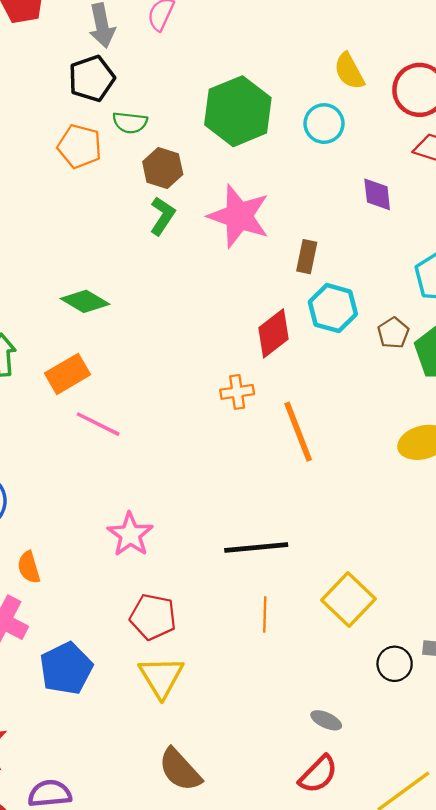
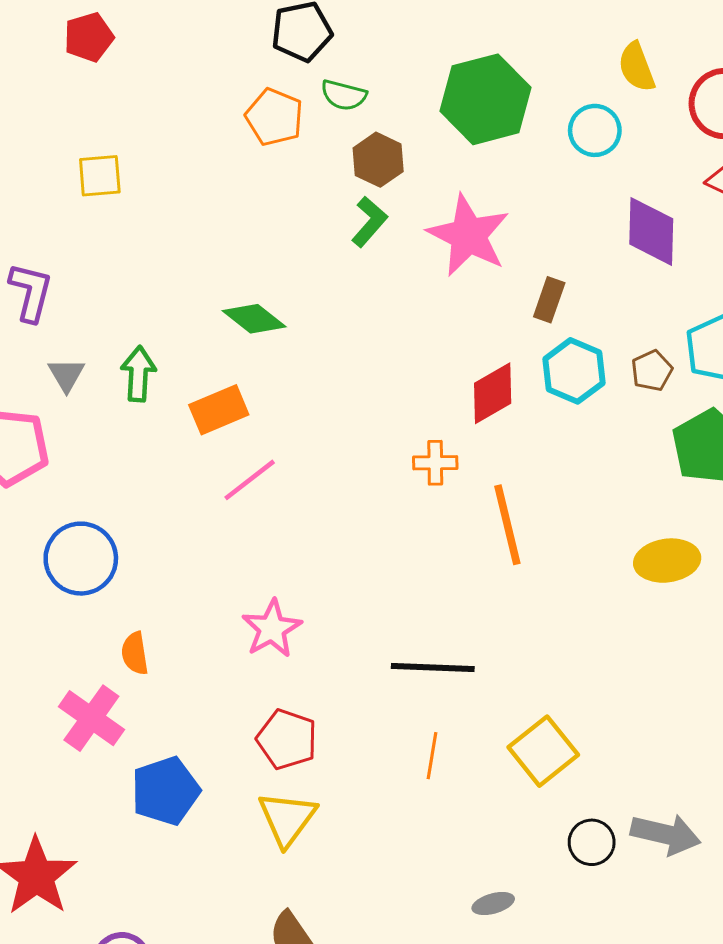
purple diamond: (377, 194) -> (651, 231), size x1.5
brown pentagon: (393, 333) -> (652, 371), moved
pink line: (98, 424) -> (250, 480), turned -72
gray ellipse: (326, 720) -> (493, 904), turned -48

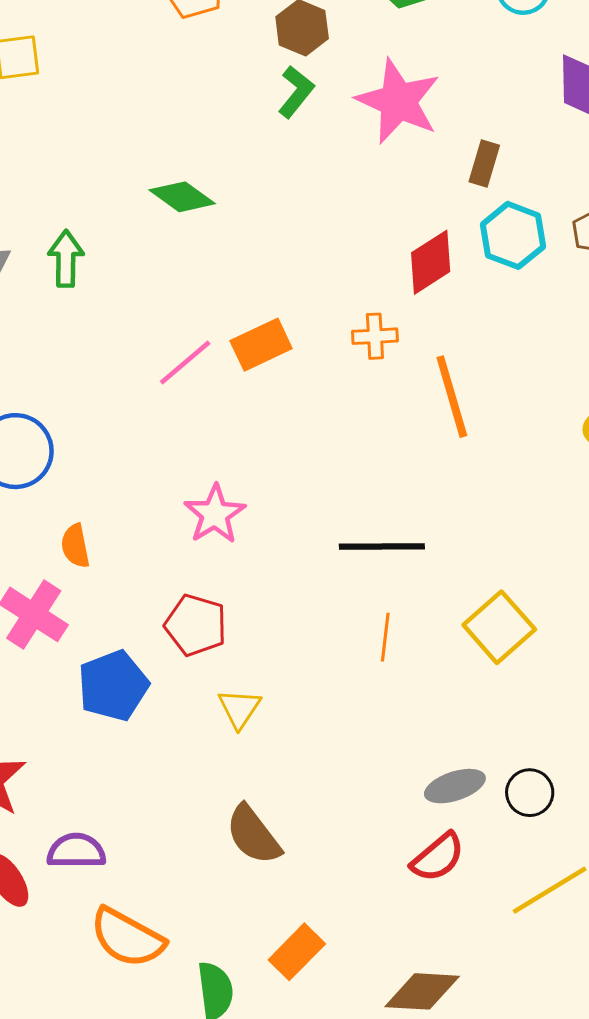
orange rectangle: (219, 410) -> (261, 345), moved
red pentagon: (287, 739) -> (196, 625), moved
yellow triangle: (287, 819) -> (239, 708), size x0.7
black circle: (592, 842) -> (530, 793), moved
gray ellipse: (493, 904) -> (455, 786), size x1.4

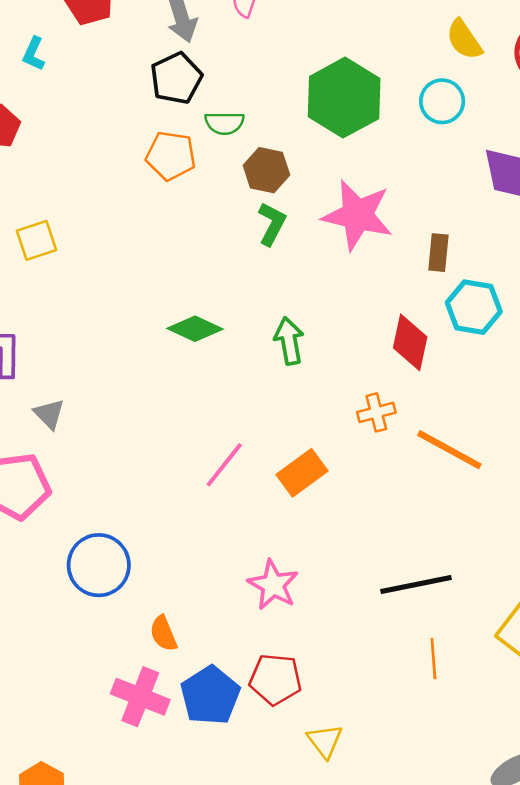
green arrow: (66, 259) -> (289, 341), moved
red diamond: (431, 262) -> (410, 342), turned -34
orange rectangle: (261, 345) -> (302, 473), moved
orange line: (452, 397) -> (449, 450), turned -34
blue pentagon: (113, 686) -> (210, 695), moved

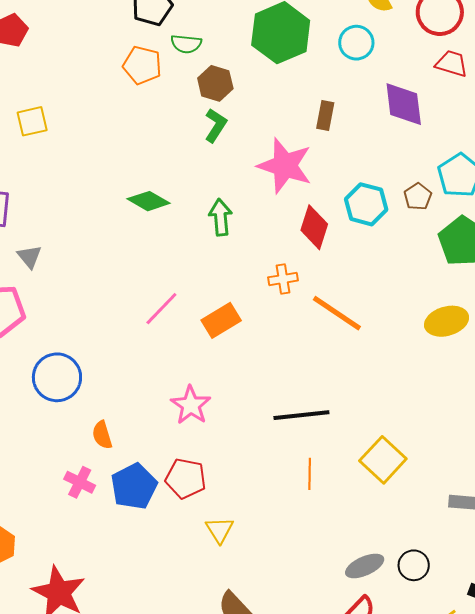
pink star: (358, 215) -> (285, 166), moved
brown rectangle: (438, 253) -> (325, 115), moved
pink cross: (140, 697) -> (80, 482), size x0.7

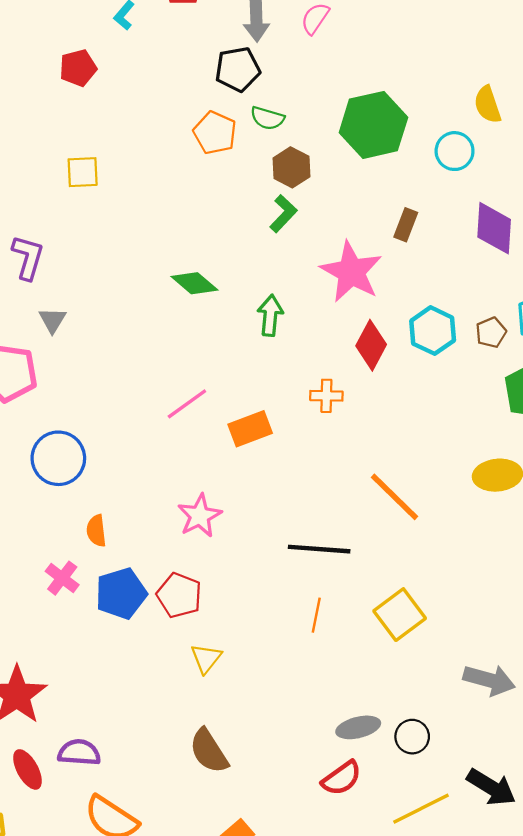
orange line: (337, 313) -> (394, 497), moved

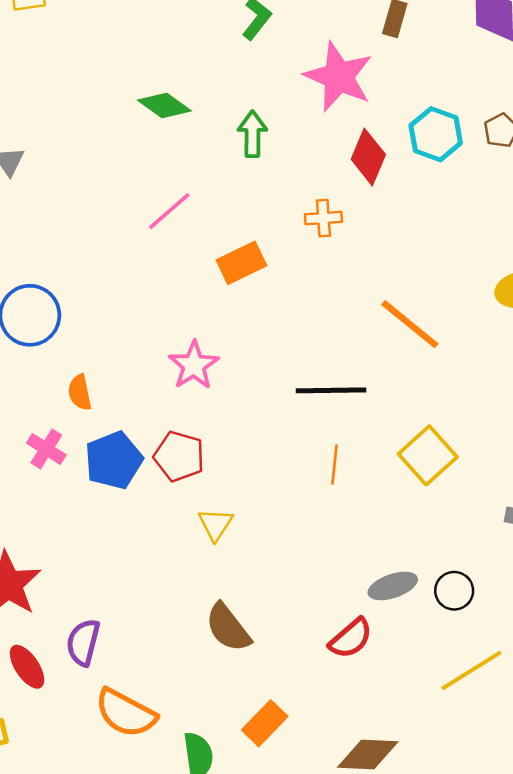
pink line: (187, 404) -> (169, 211), moved
purple semicircle: (79, 752) -> (83, 642), turned -75
red semicircle: (342, 778) -> (351, 638), moved

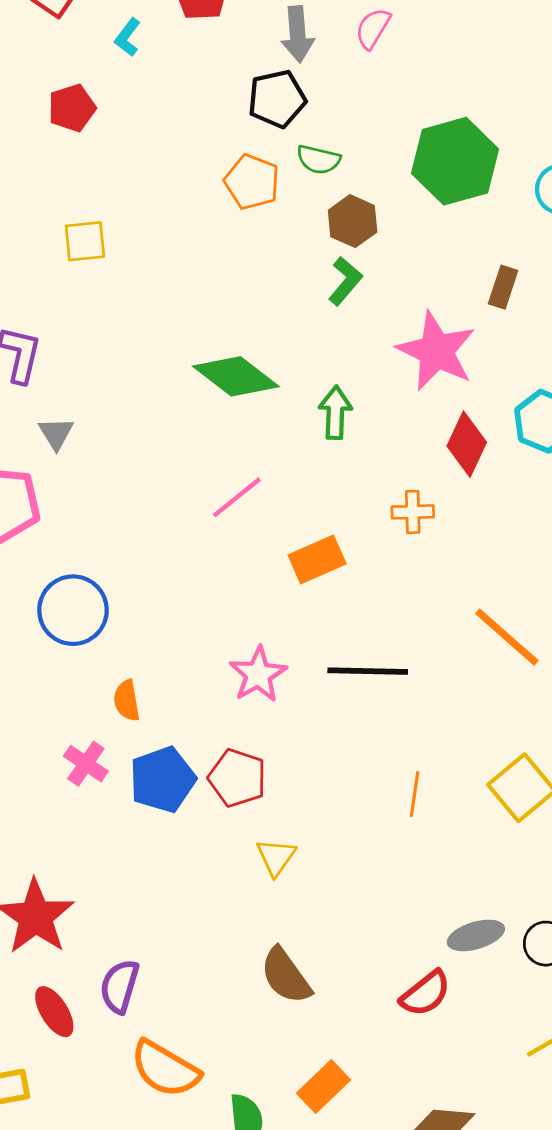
green diamond: (164, 106) -> (236, 376), size x1.4
black line: (331, 390) -> (368, 671), moved

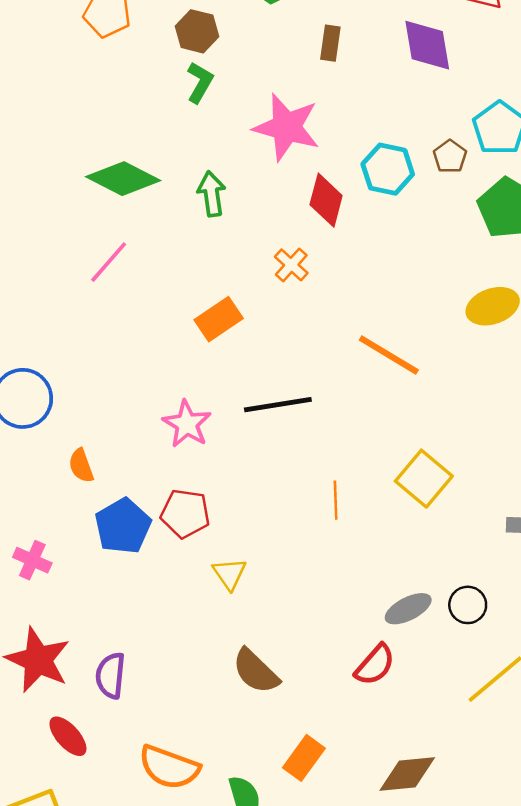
brown rectangle: (503, 287) -> (330, 43), moved
pink line: (237, 497) -> (109, 262), moved
orange cross: (413, 512) -> (291, 265), turned -36
pink cross: (86, 764) -> (32, 560), moved
purple semicircle: (120, 986) -> (111, 676), moved

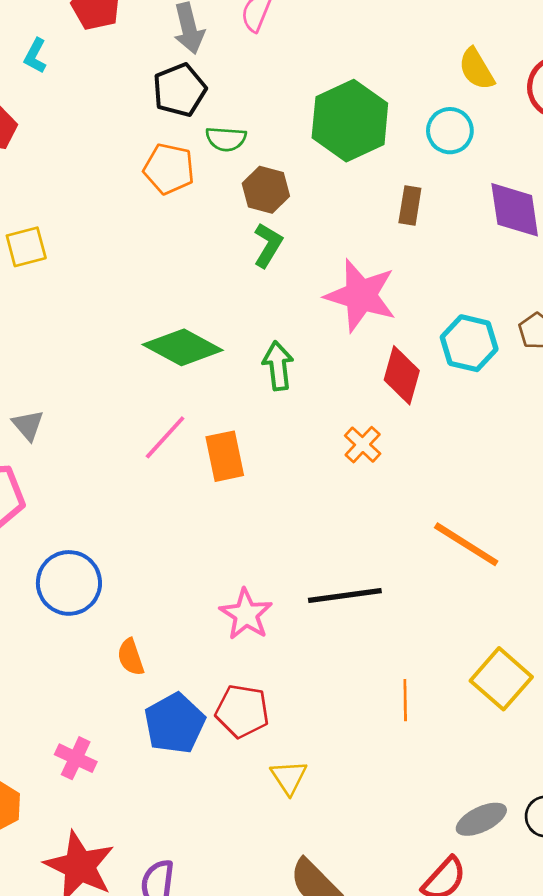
orange rectangle: (219, 319) -> (225, 456), moved, turned -69

